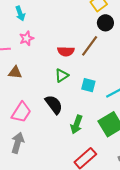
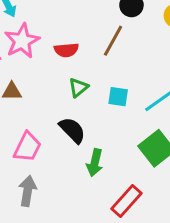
pink star: (27, 38) -> (22, 41), size x1.6
red semicircle: (66, 51) -> (66, 50), moved
green arrow: (77, 124) -> (95, 163), moved

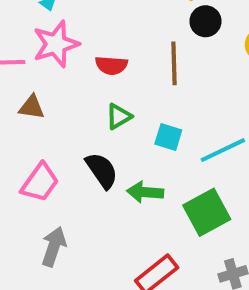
brown line: (113, 41) -> (174, 63), turned -40
green arrow: (95, 163) -> (145, 192), moved, turned 72
gray arrow: (28, 191) -> (54, 247), moved

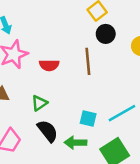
green triangle: (119, 116) -> (39, 103), moved
cyan square: (168, 137) -> (88, 119), moved

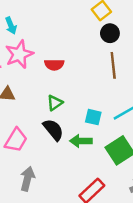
brown line: (88, 61) -> (113, 65), moved
green triangle: (39, 103) -> (55, 103), moved

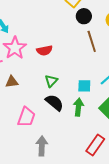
green arrow: (81, 141) -> (78, 107), turned 108

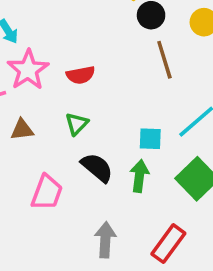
green triangle: (51, 81) -> (77, 124), moved
gray arrow: (42, 146) -> (105, 240), moved

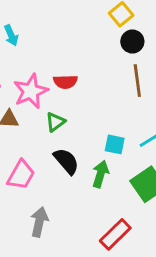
pink star: (28, 70) -> (31, 91), moved
gray arrow: (105, 240) -> (39, 222), moved

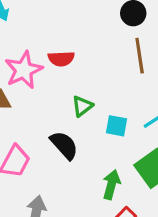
green triangle: (55, 122) -> (82, 106), moved
green arrow: (100, 174) -> (111, 185), moved

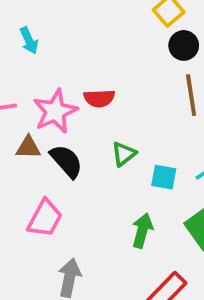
black semicircle: (64, 145) -> (66, 161), moved
green arrow: (111, 185) -> (142, 230), moved

